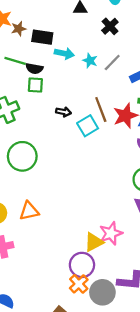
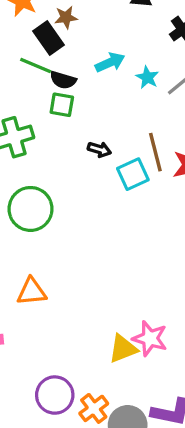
brown star: (19, 29) -> (66, 17), moved
black rectangle: (42, 37) -> (48, 38), moved, turned 40
cyan arrow: (64, 53) -> (110, 62), turned -42
pink star: (111, 233) -> (150, 338), turned 30
purple circle: (82, 265) -> (55, 395), moved

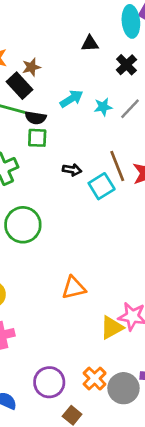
cyan star: (147, 77) -> (103, 107), turned -30
orange triangle: (32, 292) -> (74, 288), moved
purple circle: (55, 395) -> (49, 382), moved

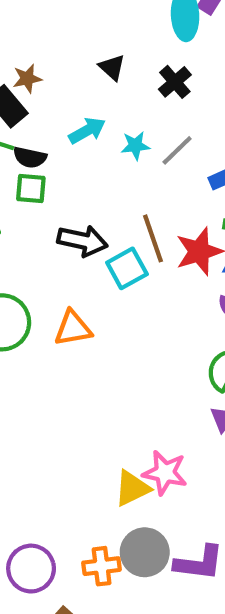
black triangle: (90, 44) -> (112, 67), moved, turned 42
black arrow: (72, 170) -> (82, 241), size x1.6
orange triangle: (74, 288) -> (73, 328), moved
orange cross: (95, 379) -> (102, 566), turned 35
gray circle: (123, 388) -> (145, 552), moved

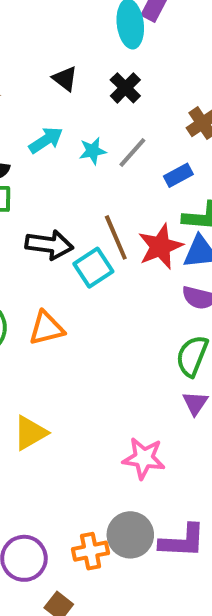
yellow triangle: (132, 488) -> (30, 433), moved

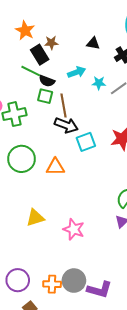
black triangle: (65, 79) -> (93, 43), turned -40
brown line: (116, 237) -> (63, 105), moved
pink star: (144, 458) -> (74, 229), moved

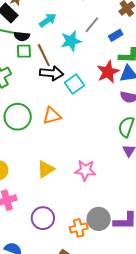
cyan star: (99, 83) -> (71, 41), moved, size x1.5
purple circle: (18, 280) -> (43, 218), moved

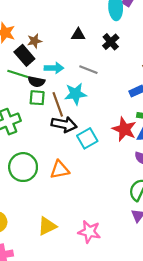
cyan arrow: (48, 20) -> (54, 68), moved, turned 30
gray line: (92, 25) -> (88, 70), moved, turned 66
cyan star: (71, 41) -> (76, 94), moved
red star: (108, 72) -> (124, 129), turned -30

